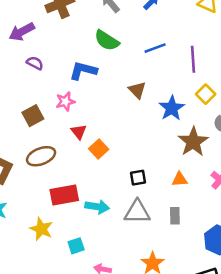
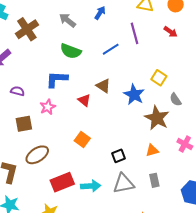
purple line: (193, 59) -> (135, 33), moved
purple semicircle: (35, 63) -> (17, 91), moved
brown square: (33, 116) -> (24, 124), turned 30
red triangle: (79, 132) -> (84, 100), moved

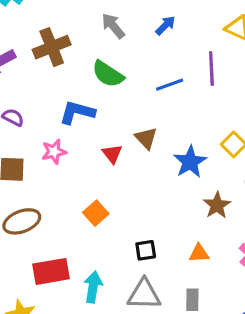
brown cross: (27, 29) -> (52, 47), moved
brown star: (157, 118) -> (217, 205), size x0.7
cyan arrow: (91, 186) -> (93, 287), turned -90

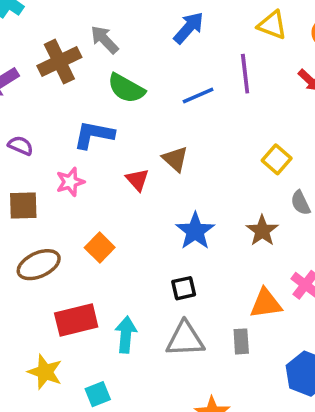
blue arrow: (165, 25) -> (189, 28), size x1.4
gray arrow: (113, 26) -> (105, 40), moved
blue star: (190, 162) -> (195, 231), moved
orange square: (96, 213) -> (100, 248), moved
orange triangle: (199, 253) -> (266, 303), moved, size x1.4

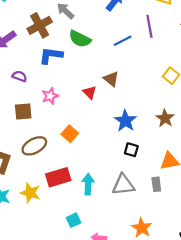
blue L-shape: (94, 135) -> (51, 55), moved
black square: (184, 288) -> (131, 150), moved, turned 32
yellow star: (45, 372) -> (30, 193), moved

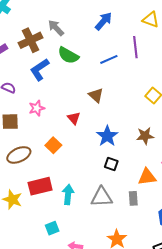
blue L-shape: (51, 55) -> (40, 70), turned -45
red triangle: (90, 92) -> (74, 118), moved
brown star: (165, 118) -> (145, 136), turned 30

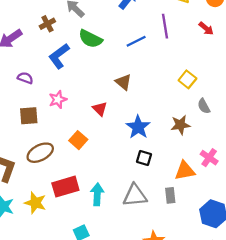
brown cross: (31, 40) -> (47, 24), size x0.6

